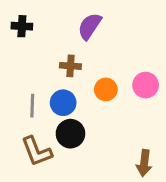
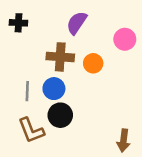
brown cross: (70, 66) -> (60, 57), size x1.5
pink circle: (146, 85) -> (125, 39), moved
orange circle: (106, 89) -> (93, 63), moved

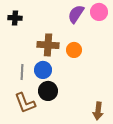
purple semicircle: (77, 23) -> (76, 14), moved
pink circle: (125, 39) -> (99, 12), moved

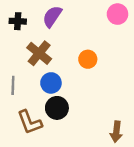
purple semicircle: (76, 14) -> (52, 16), moved
brown cross: (48, 45) -> (39, 53), moved, turned 35
gray line: (22, 72) -> (13, 85), moved

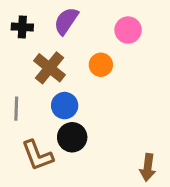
pink circle: (117, 14) -> (128, 30), moved
orange circle: (88, 59) -> (101, 65), moved

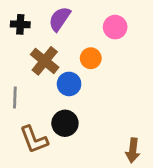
blue circle: (65, 106) -> (69, 84), moved

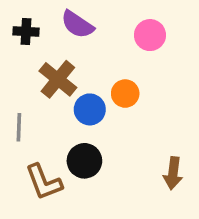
purple semicircle: (60, 19) -> (77, 24), turned -90
orange circle: (91, 58) -> (125, 94), moved
brown arrow: (133, 150) -> (173, 173), moved

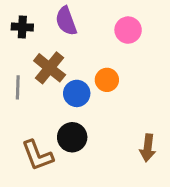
purple semicircle: (77, 24) -> (66, 21), turned 36
gray line: (19, 127) -> (18, 87), moved

